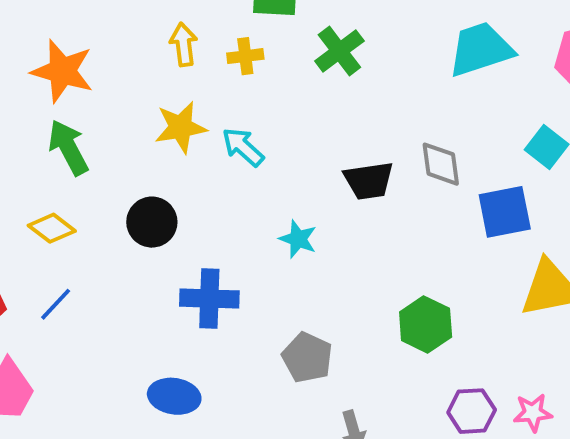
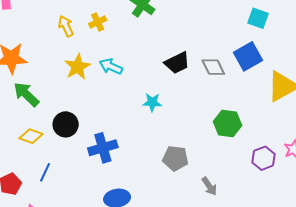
gray diamond: (441, 164) -> (213, 67), moved
black circle: (152, 222) -> (66, 124), moved
blue cross: (209, 299) -> (103, 148), moved

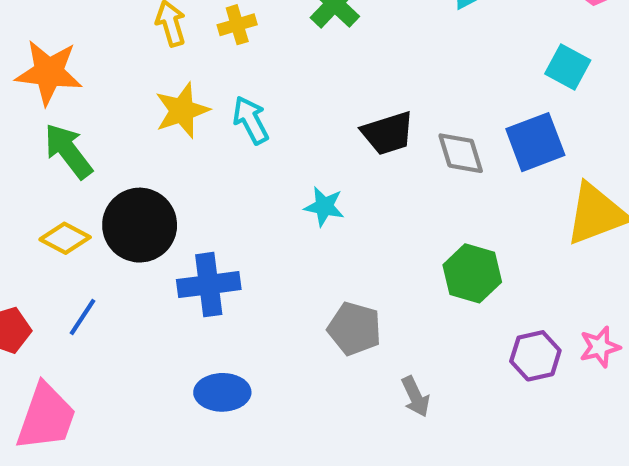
cyan arrow: (111, 66) -> (251, 120), turned 30
black circle: (66, 124) -> (140, 225), size x1.4

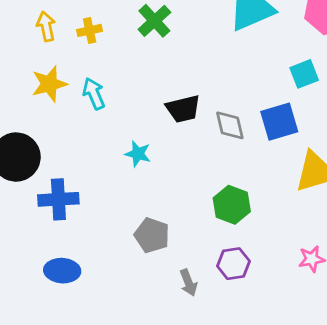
cyan square: (568, 67) -> (304, 74), turned 36
purple hexagon: (535, 356) -> (233, 264), moved

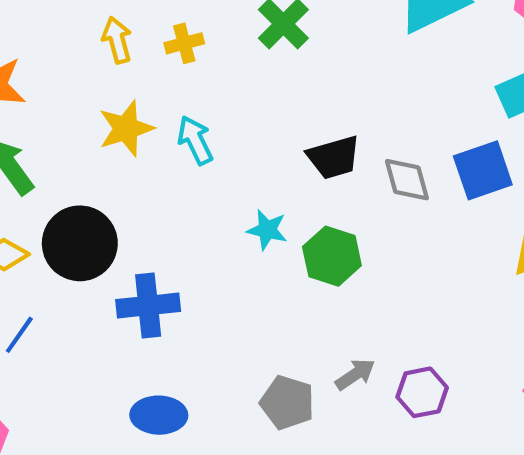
green hexagon: (232, 205) -> (332, 256), moved
gray pentagon: (152, 235) -> (287, 403), moved
gray arrow: (189, 283) -> (355, 374), moved, turned -100

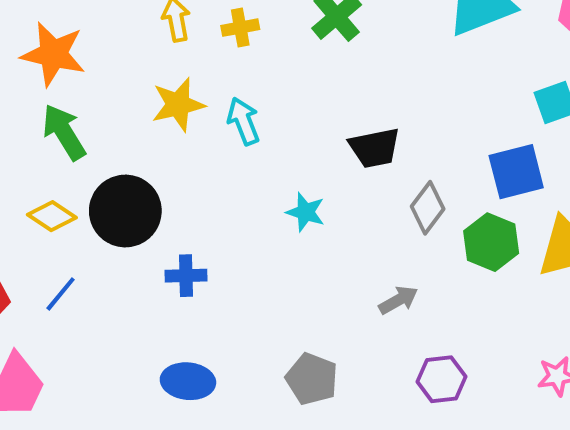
gray diamond: (407, 180) -> (428, 208), moved, turned 48
green hexagon: (332, 256) -> (491, 242), moved
blue cross: (148, 306) -> (186, 276), size x0.7
gray arrow: (355, 374) -> (398, 300), moved

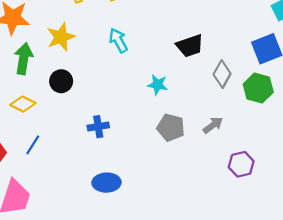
yellow star: (178, 105) -> (61, 37), moved
green arrow: (64, 132) -> (24, 59), turned 48
black circle: (125, 211) -> (61, 81), moved, size x0.6
gray pentagon: (312, 379) -> (171, 128), moved

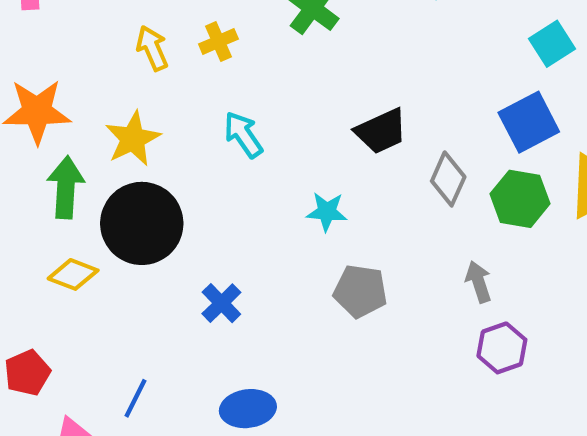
black circle: (61, 81) -> (142, 223), size x1.8
gray arrow: (213, 125) -> (479, 282), moved, turned -66
blue cross: (98, 127) -> (221, 303), turned -30
blue line: (33, 145) -> (135, 398), moved

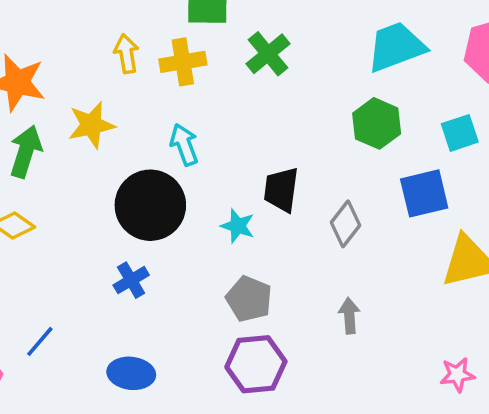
yellow cross: (218, 41) -> (183, 62), size x1.4
black trapezoid: (381, 131) -> (281, 190), moved, turned 108
green hexagon: (520, 199) -> (377, 123), moved
black circle: (142, 223) -> (150, 205), moved
purple hexagon: (502, 348) -> (256, 364), moved, size x1.4

